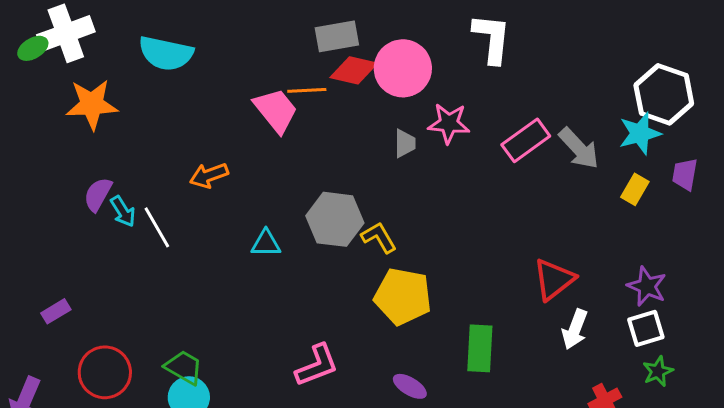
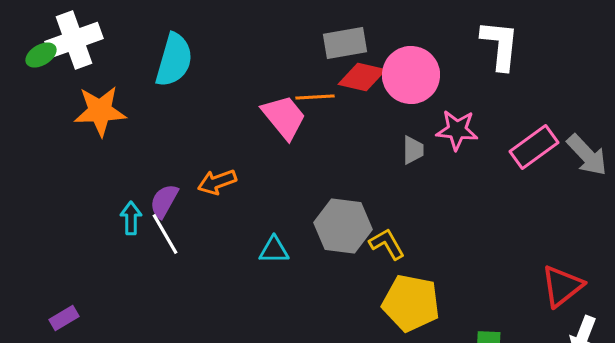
cyan semicircle: (166, 53) -> (174, 60), turned -86
purple semicircle: (98, 194) -> (164, 201), moved
cyan arrow: (123, 211) -> (131, 218), turned -148

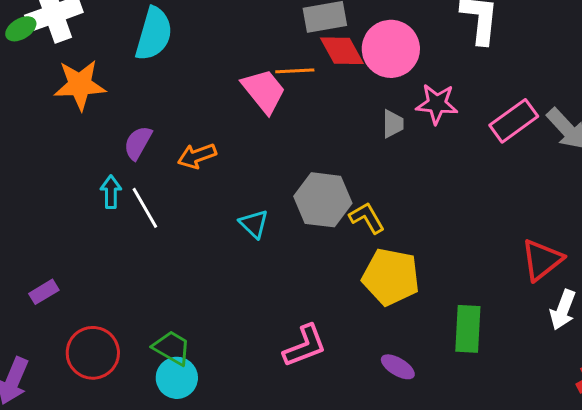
red diamond: (362, 77) -> (342, 51), turned 48
purple semicircle: (164, 201) -> (138, 143), moved
cyan triangle: (274, 250) -> (254, 224), turned 44

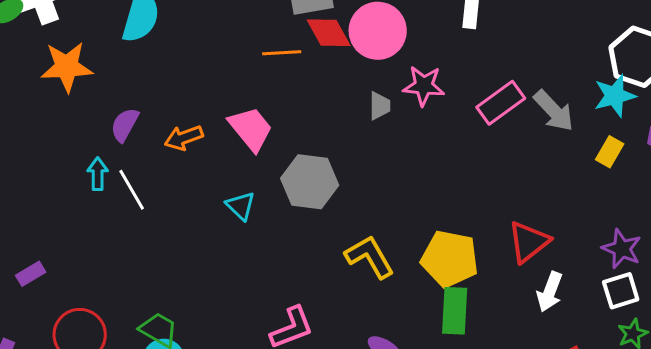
pink trapezoid: (264, 91) -> (251, 129), moved
yellow L-shape: (367, 218) -> (370, 257), moved, size x1.4
yellow pentagon: (391, 277) -> (450, 259), moved

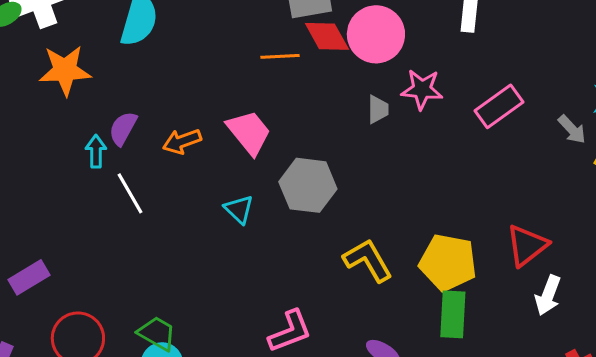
gray arrow: (554, 111) -> (572, 129), moved, size x0.7
cyan arrow: (98, 174) -> (96, 151), moved
purple rectangle: (31, 274) -> (29, 277), size x1.4

